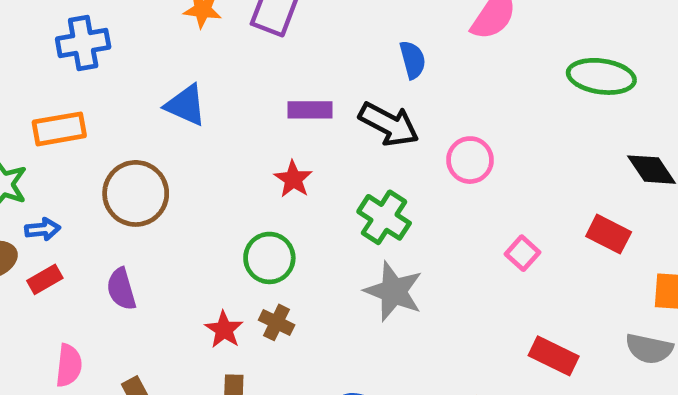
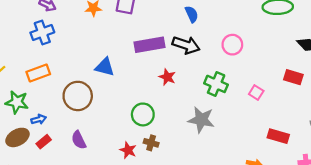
blue triangle: (186, 105) -> (105, 67), moved
purple rectangle: (310, 110) -> (149, 45), size x1.5
pink circle: (470, 160) -> (232, 45), moved
red star: (293, 179) -> (167, 77), moved
green cross: (384, 217) -> (216, 84), moved

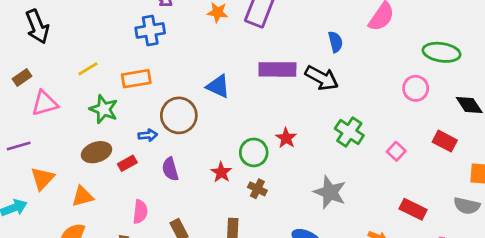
pink circle: (232, 45) -> (416, 88), moved
red star: (167, 77) -> (286, 138), moved
blue arrow: (39, 119) -> (148, 135), moved
gray star: (201, 120) -> (330, 192), moved
red star: (128, 150) -> (221, 172), moved

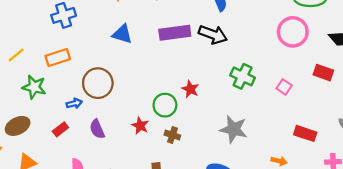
blue triangle: (218, 86) -> (122, 34), moved
pink circle: (416, 88) -> (293, 32), size x1.4
brown ellipse: (96, 152) -> (18, 126), moved

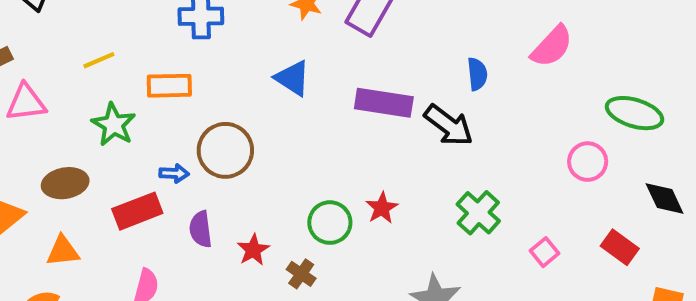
pink circle: (293, 32) -> (588, 162), size x0.7
red star: (140, 126) -> (253, 250), moved
red rectangle: (60, 129) -> (137, 211), size x1.6
brown cross: (172, 135) -> (301, 274), moved

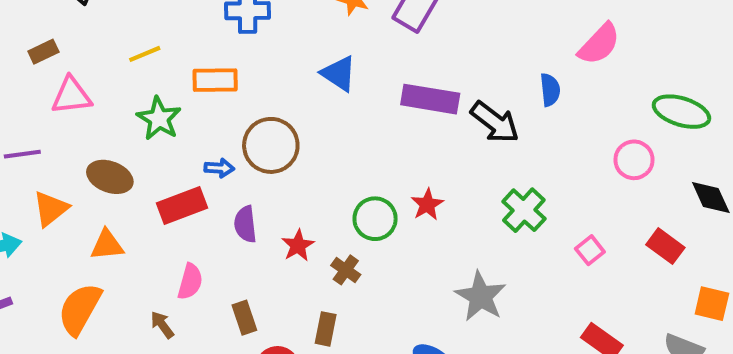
blue semicircle: (477, 74) -> (550, 90), moved
brown ellipse: (65, 183) -> (110, 177), turned 30

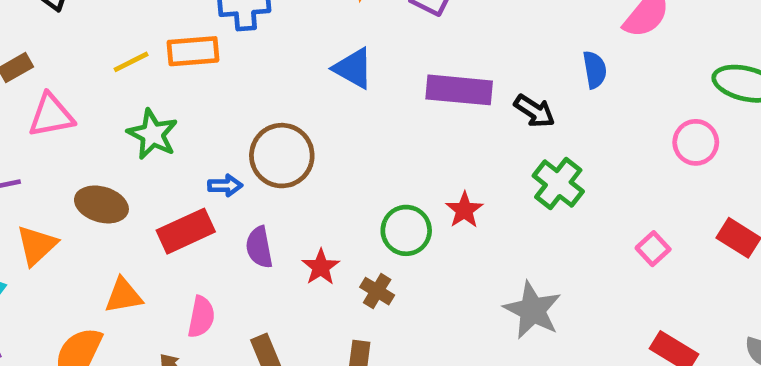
orange rectangle: (215, 80) -> (193, 51), moved
black arrow: (495, 122) -> (535, 111), size x0.7
green cross: (524, 210) -> (558, 184), moved
orange triangle: (107, 245) -> (123, 296), moved

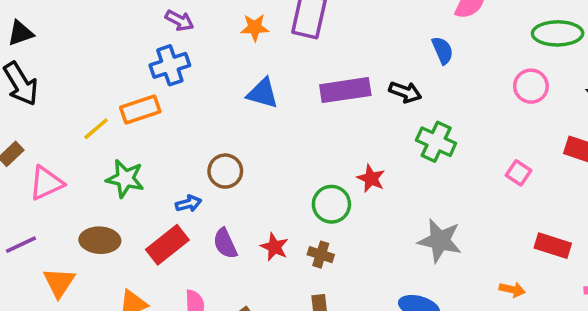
brown circle: (282, 156) -> (225, 171), size x0.7

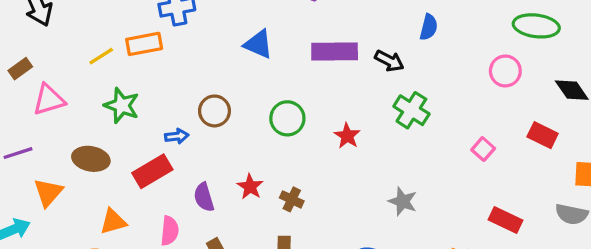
blue semicircle: (443, 50) -> (429, 27), turned 30
green circle: (331, 204) -> (287, 118), moved
gray star: (440, 241) -> (403, 201), size x0.7
purple semicircle: (225, 243) -> (204, 197), moved

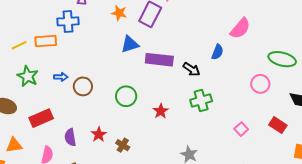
blue triangle: (258, 44) -> (130, 44), moved, turned -48
green cross: (411, 110) -> (201, 100), turned 35
blue arrow: (177, 136) -> (61, 77), moved

